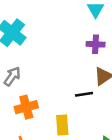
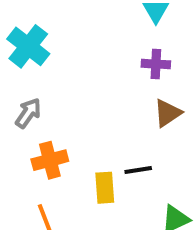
black line: (84, 94) -> (138, 170), moved

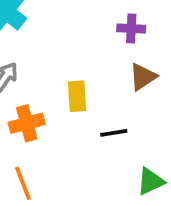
yellow rectangle: (105, 188) -> (77, 96), moved

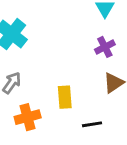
purple cross: (131, 28) -> (105, 47), turned -30

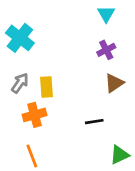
yellow rectangle: (65, 97) -> (46, 87), moved

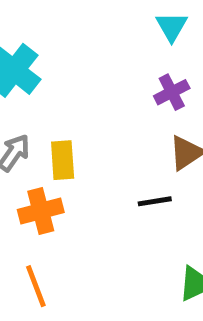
black line: (94, 122) -> (155, 201), moved

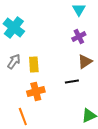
orange cross: (41, 211) -> (36, 92), moved

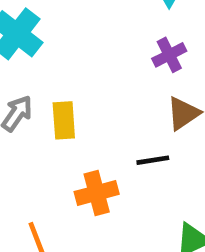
orange cross: (36, 92) -> (97, 193), moved

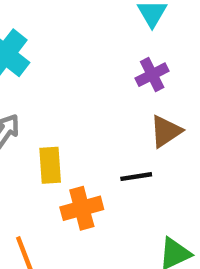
yellow rectangle: (64, 120) -> (50, 165), moved

